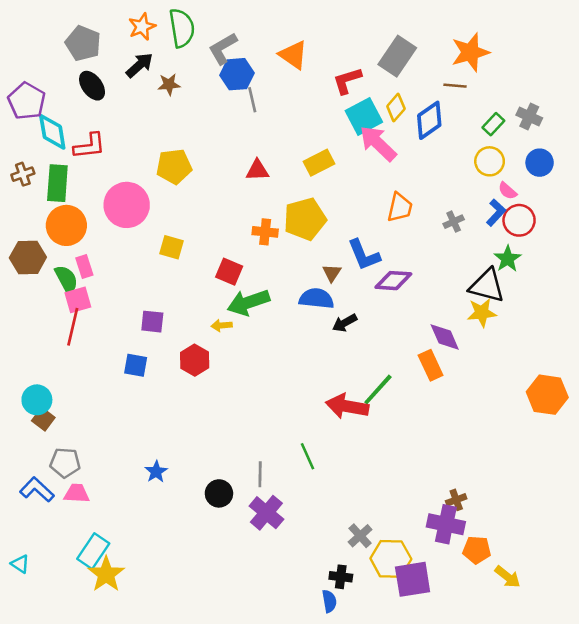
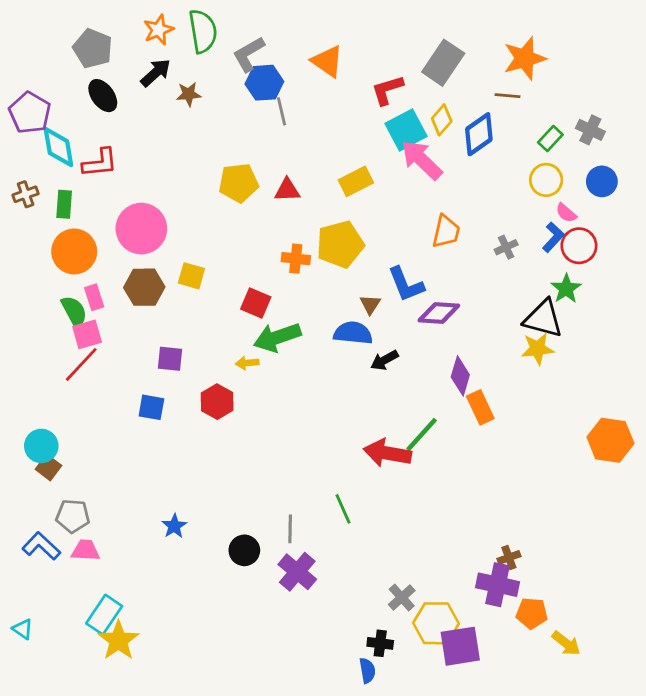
yellow pentagon: (174, 166) -> (239, 183), moved
green rectangle: (57, 183) -> (64, 204), size x0.7
brown hexagon: (28, 258) -> (144, 287), moved
red line: (73, 327) -> (81, 364), turned 30
purple diamond: (445, 337) -> (460, 376), moved, turned 40

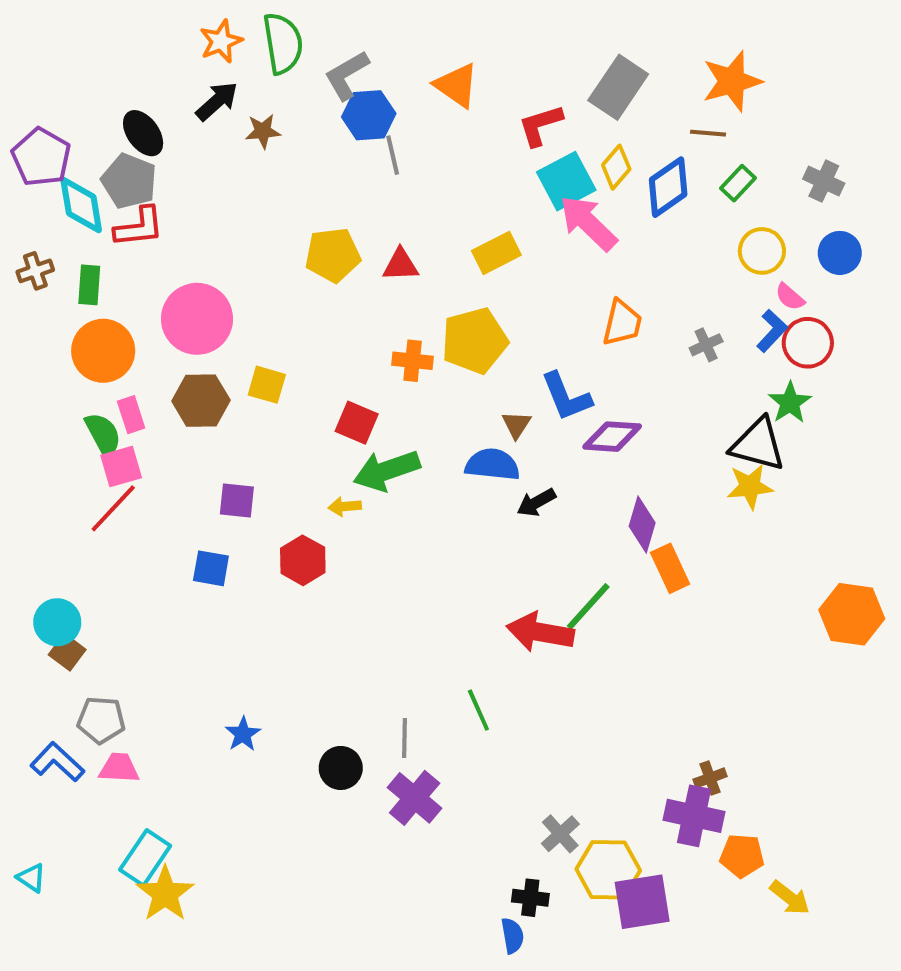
gray pentagon: (93, 48) -> (129, 181), moved
green rectangle: (550, 138) -> (738, 183), moved

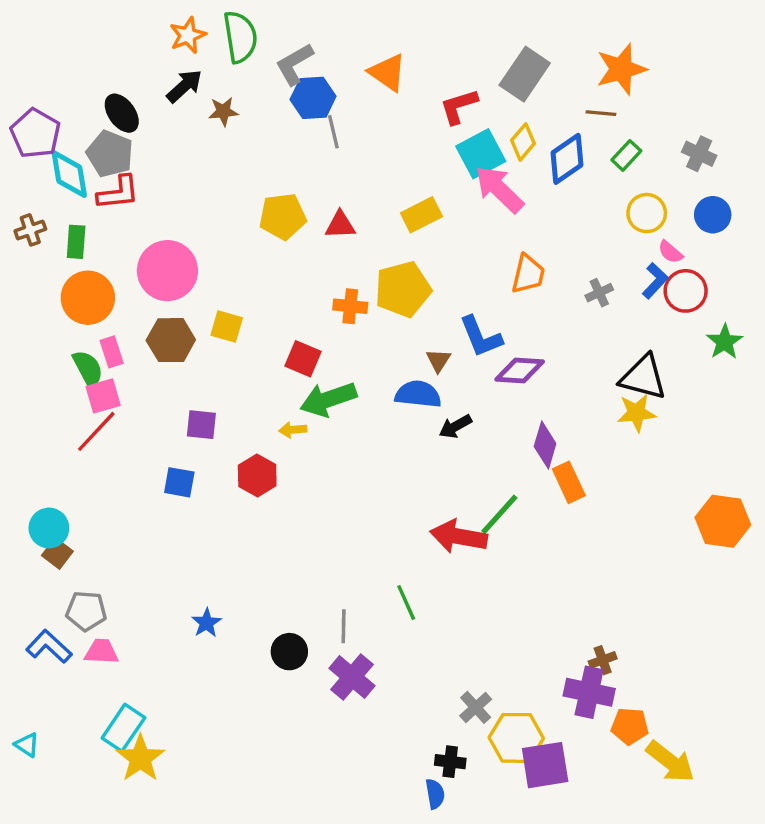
green star: (790, 403) -> (725, 342), moved
yellow arrow: (790, 898) -> (670, 762), size x1.4

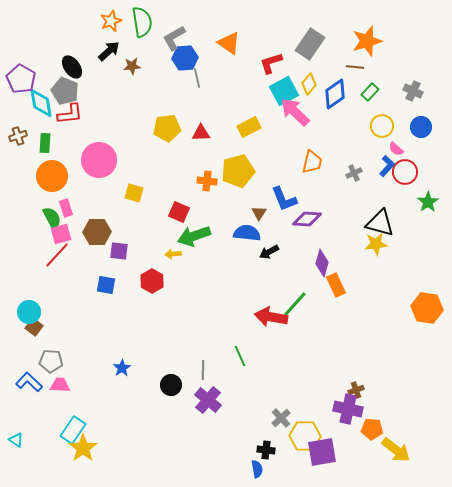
brown hexagon: (171, 340) -> (97, 232), moved

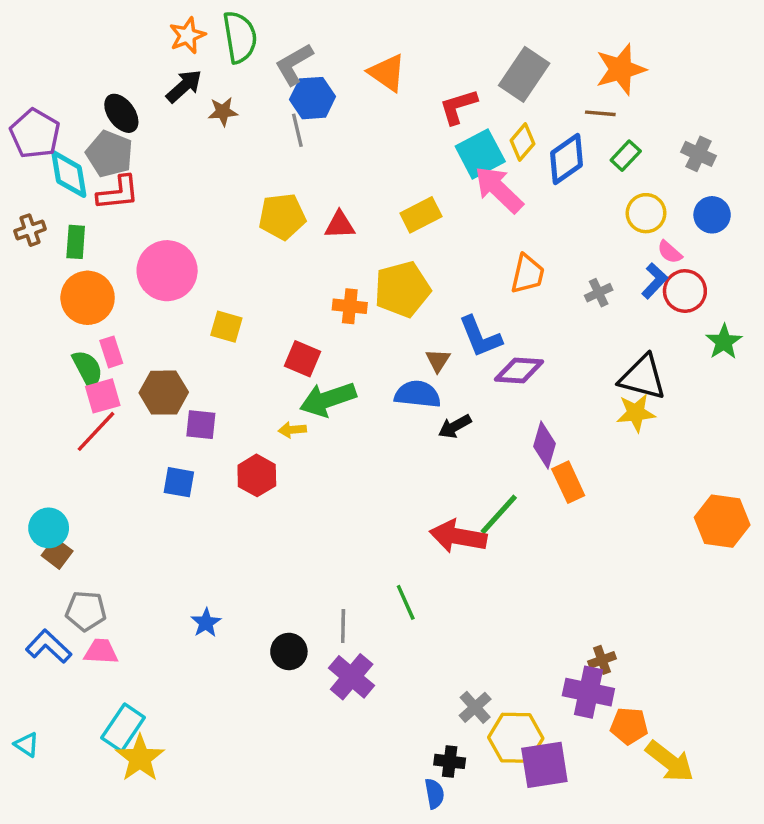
gray line: (197, 78) -> (297, 130), moved

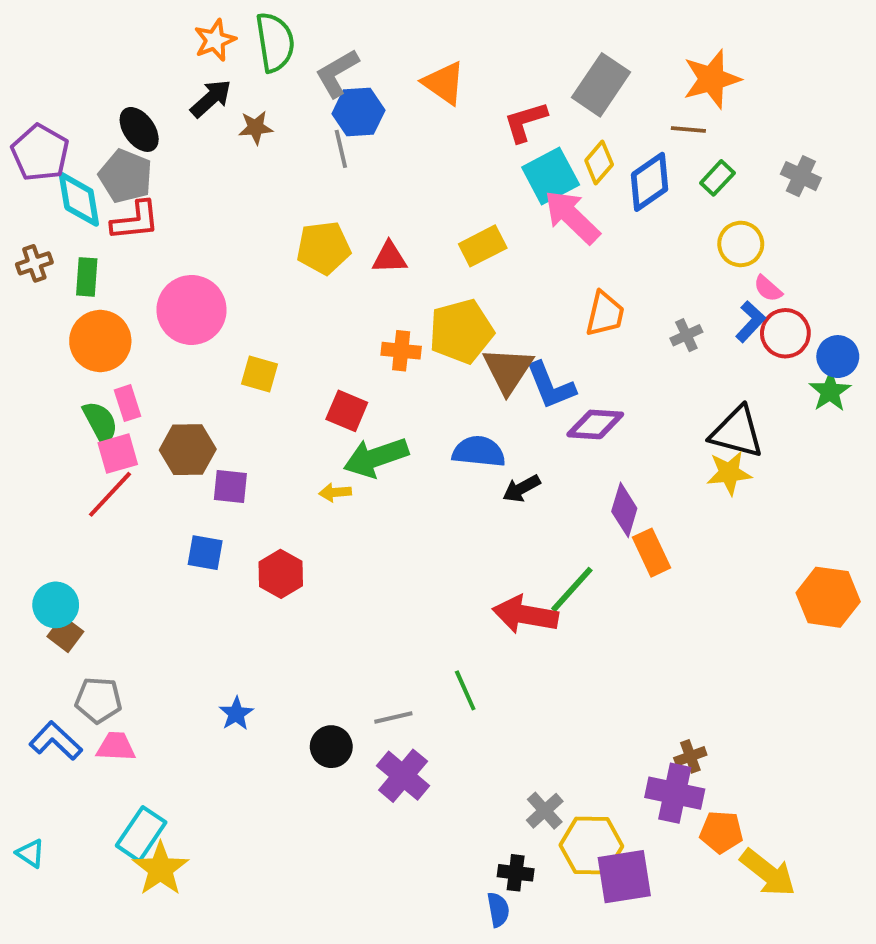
blue circle: (712, 215) -> (838, 357), moved
brown triangle: (438, 360) -> (508, 370), moved, size x1.8
red hexagon: (257, 475) -> (281, 574), moved
gray line: (343, 626) -> (393, 717), turned 76

